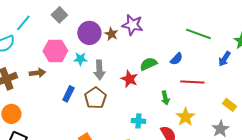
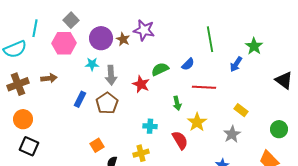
cyan line: (23, 23) -> (35, 28), turned -30
green line: (198, 34) -> (210, 39), turned 60
pink hexagon: (55, 51) -> (64, 43), moved

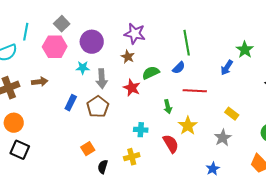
brown star: (123, 39) -> (128, 57), moved
green line: (210, 39) -> (187, 43), moved

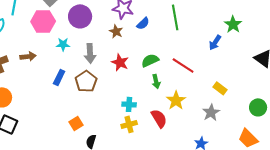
cyan star: (83, 68) -> (63, 44), moved
blue semicircle: (179, 68) -> (143, 23), moved
green semicircle: (151, 73) -> (150, 60), moved
red line: (195, 91) -> (183, 65), turned 30
yellow cross: (132, 157) -> (129, 124), moved

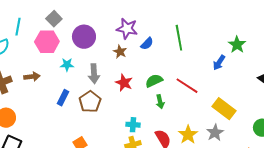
yellow rectangle: (220, 88) -> (224, 109), size x1.6
yellow star: (176, 100) -> (188, 135), moved

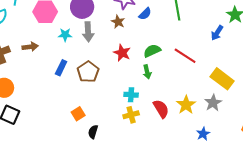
gray arrow: (94, 74) -> (88, 32), moved
green arrow: (160, 102) -> (147, 72), moved

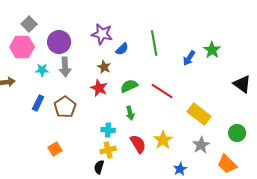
brown star: (118, 22) -> (104, 67), moved
blue arrow: (217, 33) -> (189, 58), moved
green arrow: (147, 72) -> (130, 113), moved
gray star: (213, 103) -> (201, 145), moved
black semicircle: (93, 132) -> (99, 167), moved

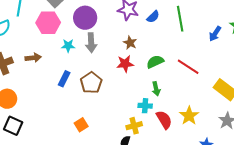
blue semicircle: (122, 49) -> (153, 17), moved
red star: (99, 88) -> (125, 64), turned -30
cyan cross: (108, 130) -> (145, 106), moved

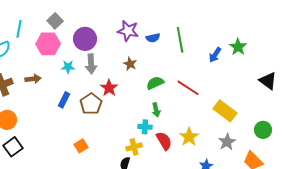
blue semicircle: (153, 17) -> (153, 38), turned 32
red star: (125, 64) -> (109, 88), moved, turned -30
black square: (13, 126) -> (13, 147), turned 30

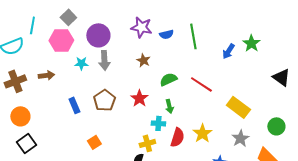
red star: (109, 88) -> (139, 98), moved
blue rectangle: (64, 100) -> (74, 105), moved, turned -49
red semicircle: (164, 141) -> (177, 137), turned 48

